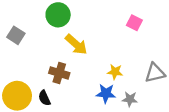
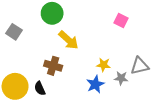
blue star: (106, 93) -> (95, 84), turned -30
gray star: (130, 99) -> (121, 78), moved

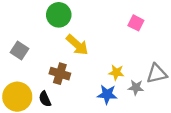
gray square: (14, 32) -> (20, 51), moved
blue star: (95, 84) -> (107, 94), turned 30

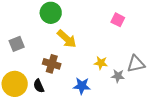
gray square: (20, 51) -> (17, 44), turned 35
blue star: (107, 94) -> (82, 86), moved

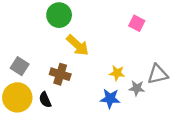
gray square: (17, 44) -> (20, 66), moved, turned -35
blue star: (82, 86) -> (110, 99), moved

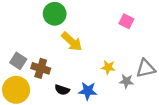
brown cross: (60, 74) -> (41, 68), moved
blue star: (110, 99) -> (88, 91), moved
black semicircle: (45, 100) -> (62, 90), moved, turned -48

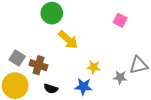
yellow star: (108, 67) -> (94, 67), moved
black semicircle: (62, 90) -> (51, 89), moved

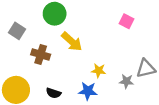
gray square: (17, 58) -> (17, 31), moved
brown cross: (39, 65) -> (41, 54), moved

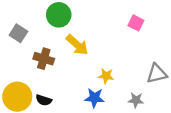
gray star: (126, 81) -> (136, 100), moved
black semicircle: (53, 93) -> (44, 100), moved

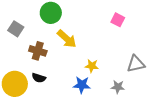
black semicircle: (44, 100) -> (39, 78), moved

